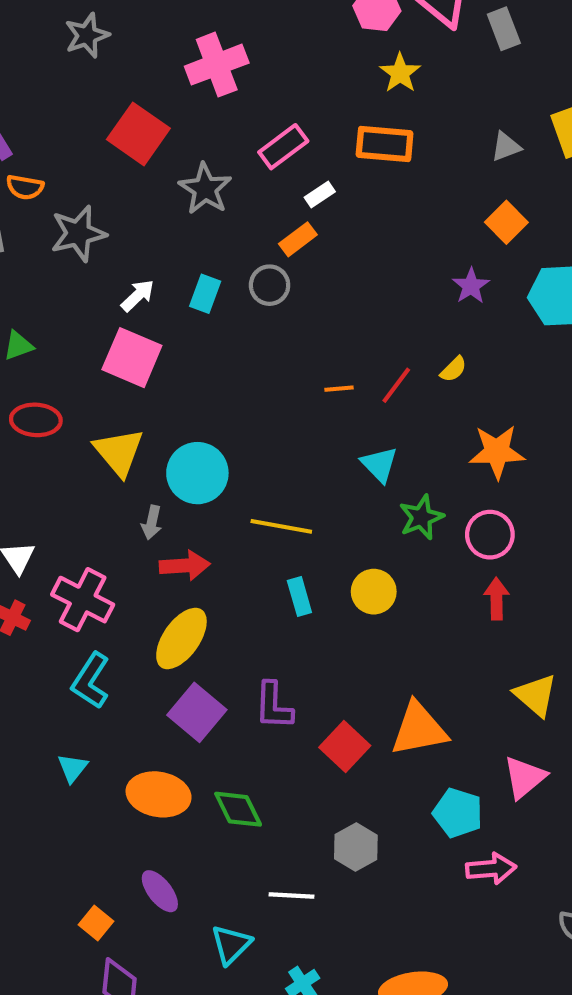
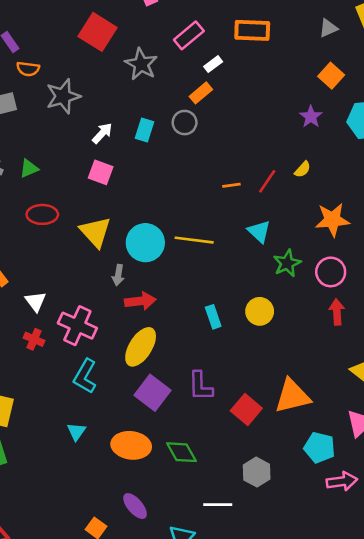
pink square: (132, 358) -> (101, 172), size x0.7
yellow line: (281, 526) -> (194, 240), moved

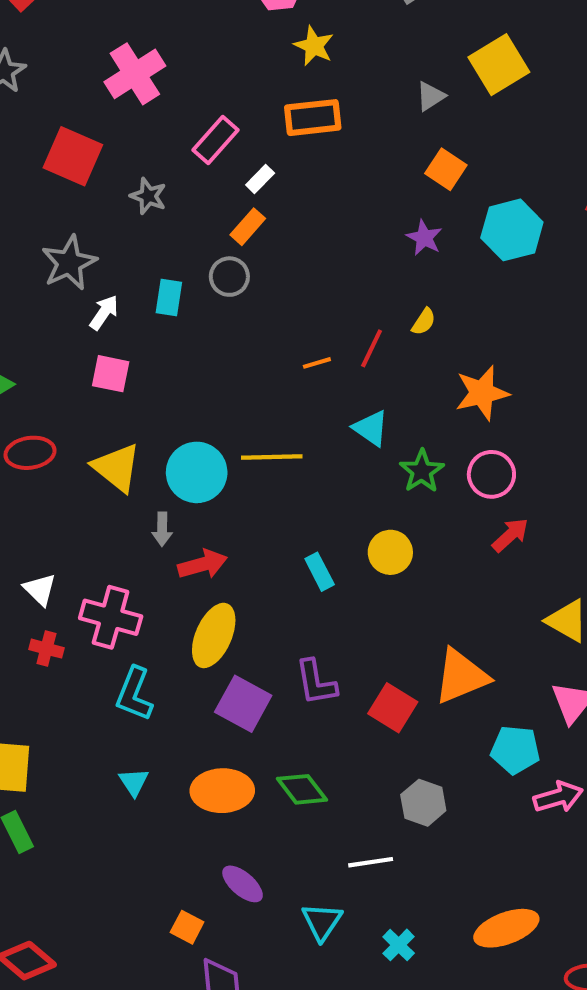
gray star: (141, 64) -> (148, 196), size x0.7
gray star: (63, 96) -> (69, 263), moved
red arrow: (337, 312) -> (510, 535), turned 60

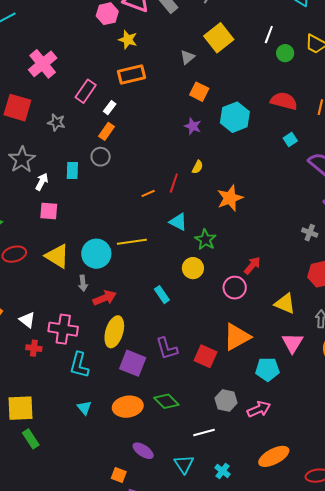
pink circle: (491, 474) -> (235, 288), moved
yellow circle: (390, 552) -> (193, 268), moved
pink arrow: (558, 797) -> (259, 409), moved

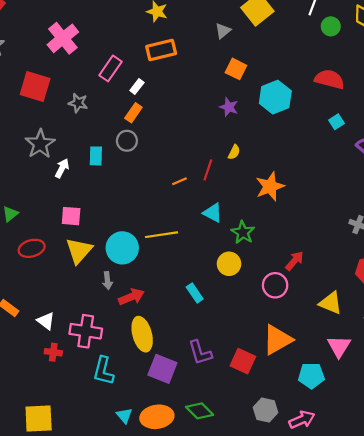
pink square: (49, 211) -> (71, 216), moved
yellow triangle: (57, 256) -> (79, 251), turned 40
yellow ellipse: (114, 332) -> (142, 334), turned -32
cyan triangle: (84, 408) -> (124, 416), moved

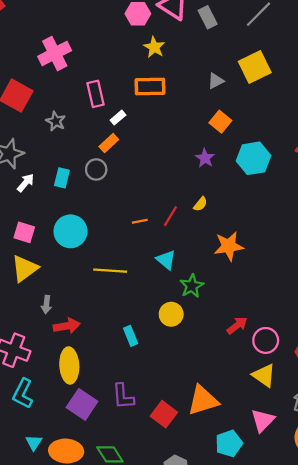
pink rectangle: (110, 68) -> (95, 94), turned -60
cyan circle: (122, 248) -> (70, 231), moved
pink circle: (275, 285) -> (266, 340), moved
cyan pentagon: (311, 376) -> (229, 443), turned -30

